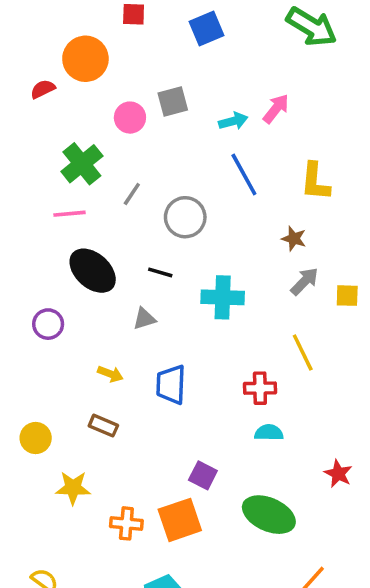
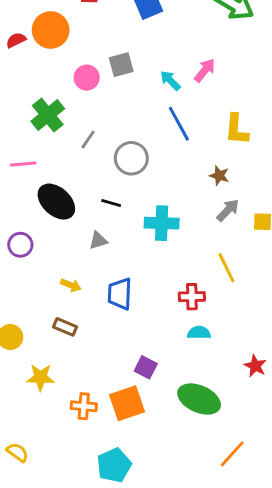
red semicircle: (43, 89) -> (16, 40), moved
cyan arrow: (233, 121) -> (170, 80), turned -120
pink line: (69, 214) -> (23, 164), moved

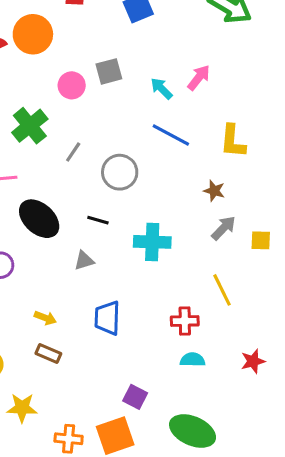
blue line: (179, 124) -> (171, 135), turned -33
yellow arrow: (71, 285) -> (45, 318), moved
red star: (255, 366) -> (253, 361), moved, turned 30

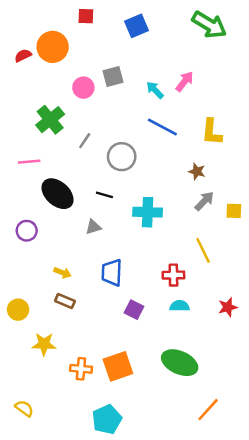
purple square: (135, 397) -> (134, 310), moved

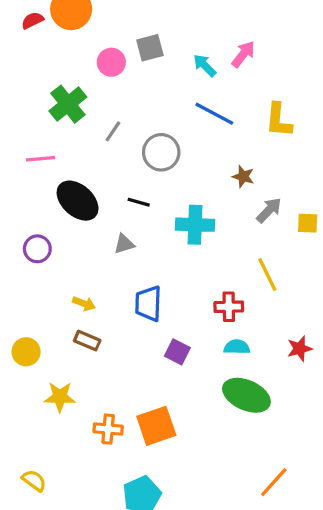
brown star: (197, 171) -> (243, 176), moved
green ellipse: (180, 363) -> (246, 395), moved

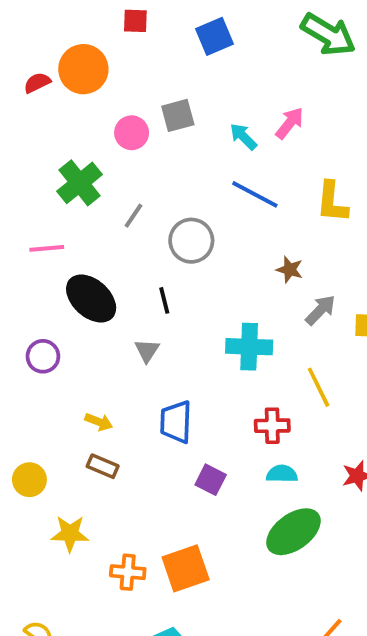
black line: (139, 202) -> (164, 300), turned 60
cyan cross: (195, 225) -> (249, 347), moved
gray triangle: (124, 244) -> (147, 351), turned -40
green ellipse: (246, 395) -> (293, 532), turned -60

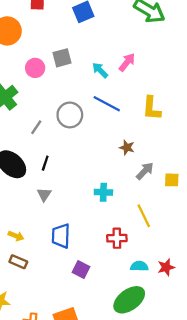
gray line: (134, 216) -> (36, 127), moved
gray circle: (191, 241) -> (70, 115), moved
black line: (164, 300) -> (45, 163), moved, turned 32
cyan cross: (249, 347) -> (103, 192), size x0.7
cyan semicircle: (282, 474) -> (139, 266), moved

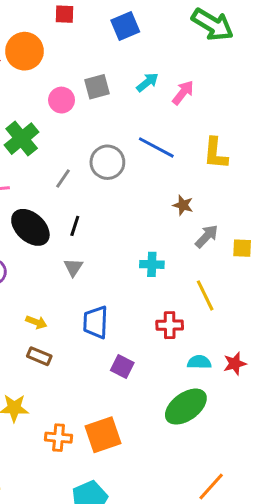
cyan arrow: (100, 70) -> (147, 82), moved, turned 96

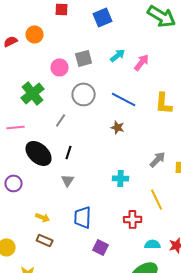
orange circle: (24, 51) -> (35, 34), size x0.7
gray circle: (107, 162) -> (84, 94), moved
brown star: (183, 205) -> (118, 127), moved

